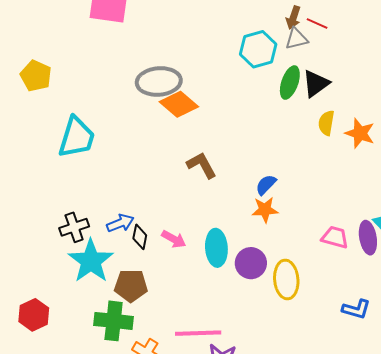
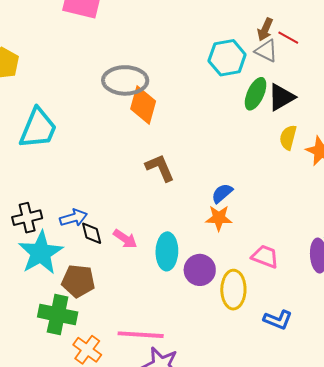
gray triangle: (297, 39) -> (266, 51), turned 35
orange diamond: (179, 104) -> (143, 105), turned 60
black diamond: (140, 237) -> (92, 233), turned -30
pink trapezoid: (335, 237) -> (265, 256), moved
blue L-shape: (356, 309) -> (278, 320), moved

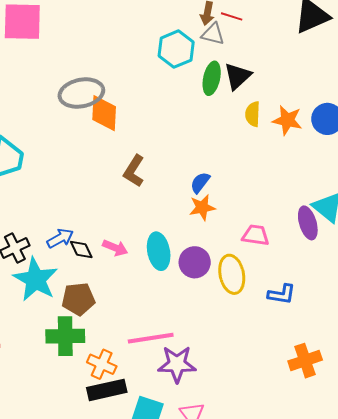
brown L-shape: (160, 168) -> (134, 171), turned -112

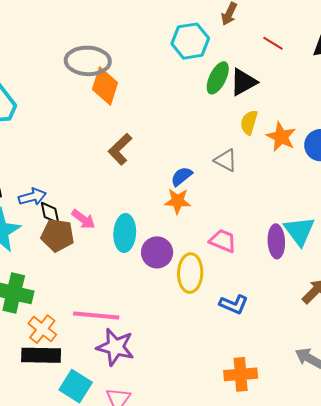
red line: (232, 16) -> (273, 43), moved
gray triangle: (213, 34) -> (226, 160), moved
brown pentagon: (78, 299) -> (57, 235), moved

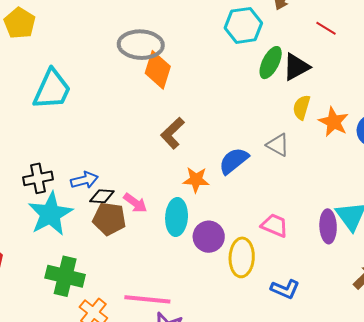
blue semicircle: (182, 176) -> (234, 161), size x1.4
orange star: (178, 201) -> (196, 180), moved
black diamond: (50, 213) -> (102, 196), turned -75

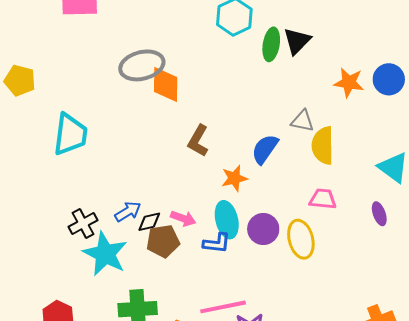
yellow semicircle: (302, 107) -> (323, 146), moved, size x1.5
purple ellipse: (328, 226) -> (379, 214), moved, size x0.7
blue L-shape: (285, 289) -> (217, 243), moved

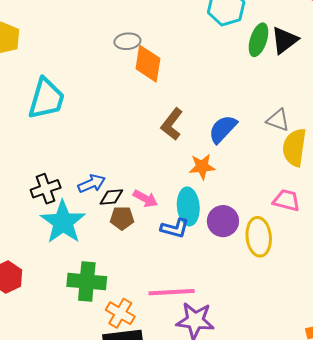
gray ellipse: (142, 65) -> (127, 41), size x0.6
blue semicircle: (265, 149) -> (223, 129), moved
brown pentagon: (163, 241) -> (122, 218), size x0.7

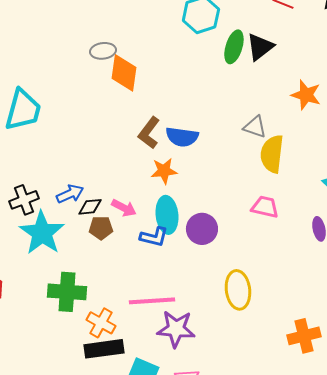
blue semicircle: (223, 129) -> (182, 137), moved, turned -124
orange star: (202, 167) -> (164, 171), moved
yellow ellipse: (259, 237) -> (238, 290), moved

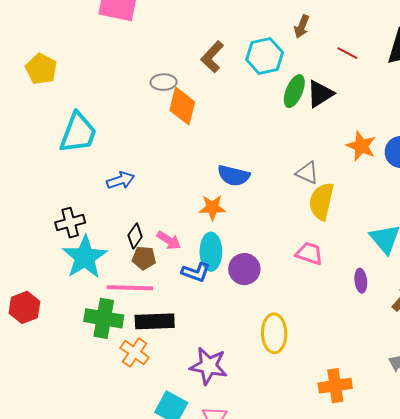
brown L-shape: (149, 133) -> (212, 57), moved
blue arrow: (70, 194) -> (121, 180), moved
black diamond: (90, 207) -> (135, 236), turned -55
pink line: (152, 301) -> (130, 288), moved
black rectangle: (104, 349) -> (155, 321), moved

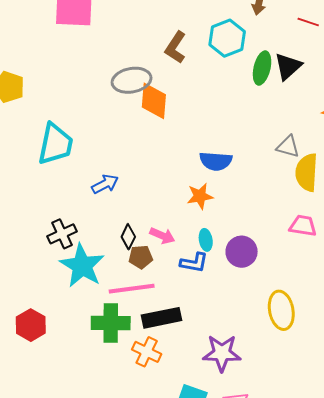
gray ellipse: (164, 82) -> (132, 80), size x1.5
cyan ellipse: (211, 252) -> (206, 240), size x0.6

